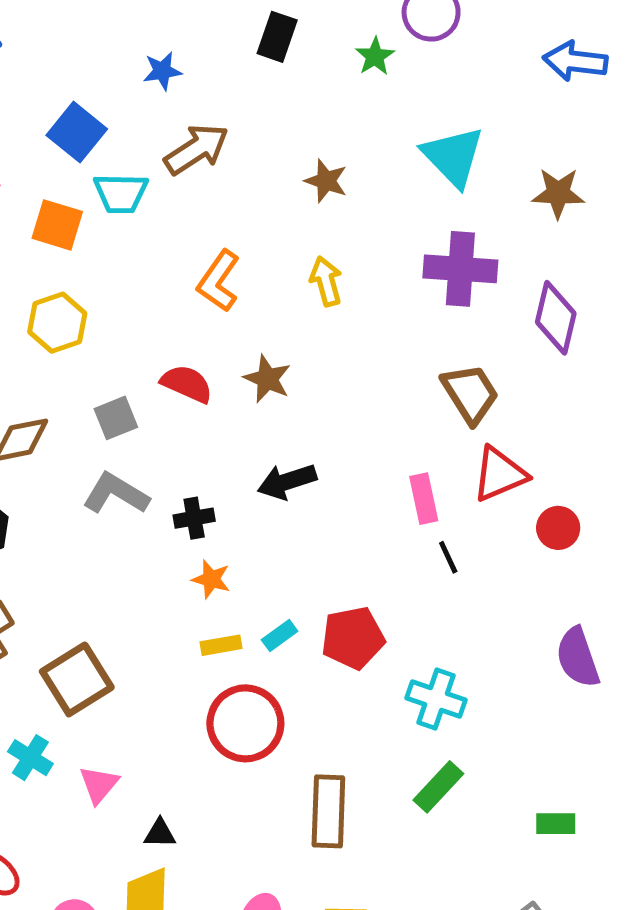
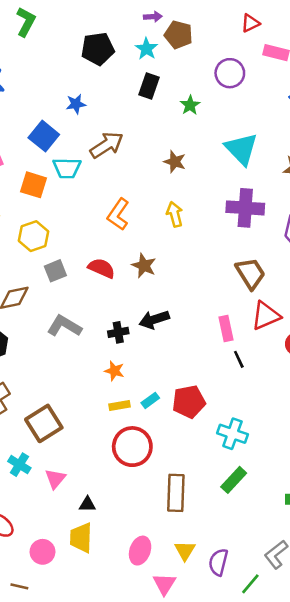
green star: (375, 56) -> (190, 105), moved
blue star: (162, 71) -> (76, 104), moved
gray square: (116, 418) -> (55, 271), moved
black cross: (194, 518) -> (118, 332), moved

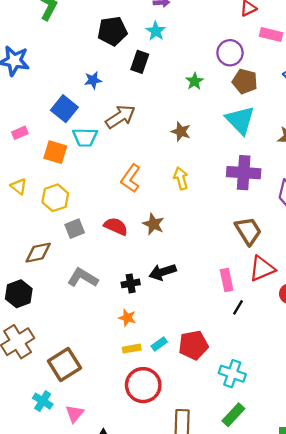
brown pentagon: (179, 35) -> (245, 81), moved
black rectangle: (149, 86) -> (140, 62), moved
black line: (239, 359) -> (238, 307), turned 56

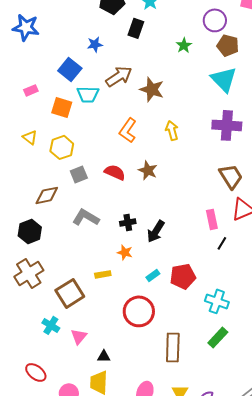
brown star: (181, 132) -> (152, 89), moved, size x1.4
black arrow: (163, 272) -> (156, 231), moved, turned -40
yellow rectangle: (132, 349) -> (103, 274), moved

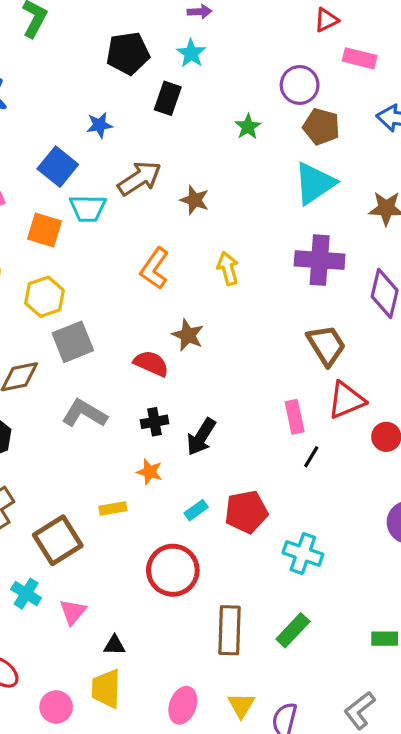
cyan triangle: (224, 79) -> (315, 183), turned 40
brown star: (152, 89) -> (195, 200), size x0.7
red semicircle: (115, 172) -> (151, 363), moved
gray square: (79, 174) -> (73, 342), size x1.4
green rectangle: (218, 337) -> (293, 630), moved

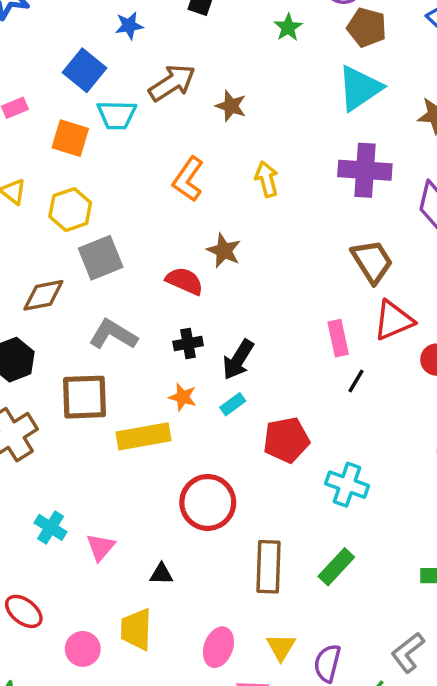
yellow rectangle: (113, 509) -> (143, 436), size x1.8
cyan rectangle: (196, 510) -> (233, 404), moved
brown square: (58, 540) -> (85, 397), moved, turned 30
black triangle: (114, 645) -> (161, 574), moved

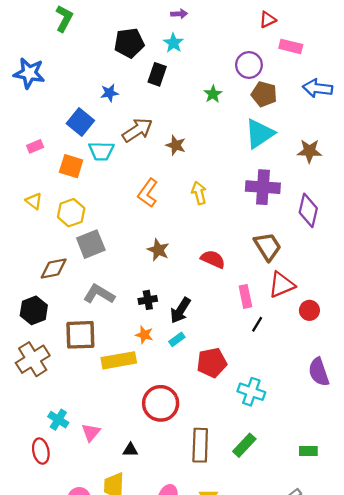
brown star: (224, 251) -> (158, 250), moved
red semicircle: (185, 281) -> (213, 259), moved
red ellipse: (24, 611) -> (41, 451), moved, turned 40

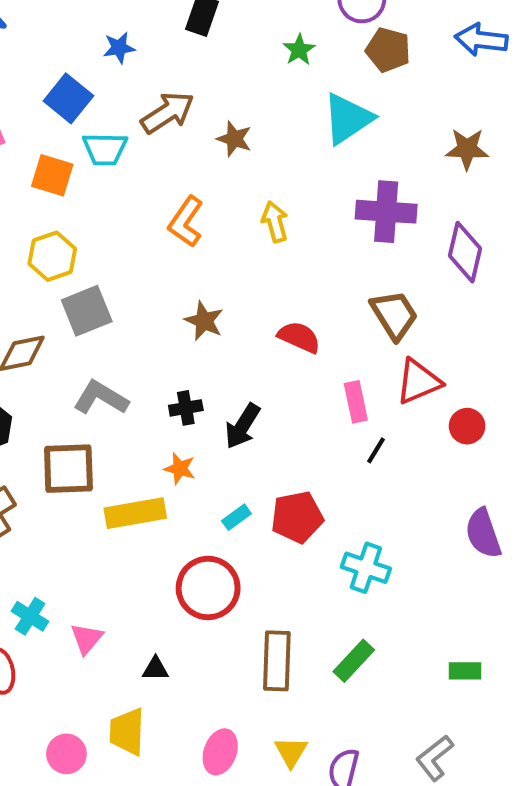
cyan triangle: (259, 134) -> (348, 119), moved
cyan rectangle: (177, 339) -> (236, 517), moved

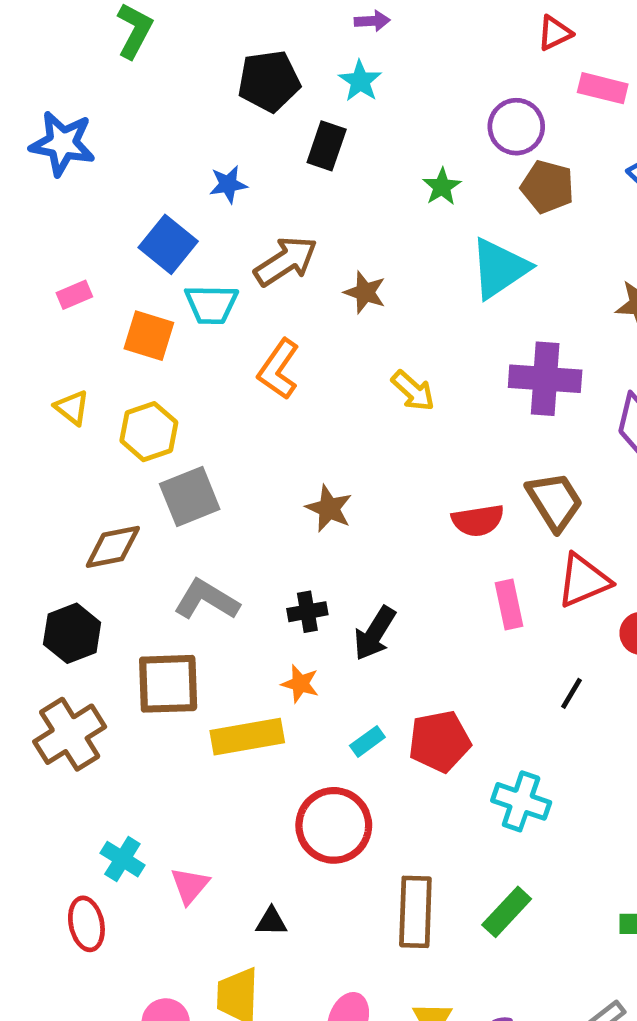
orange L-shape: (186, 222) -> (279, 369), moved
yellow arrow: (275, 222) -> (413, 391), turned 147
red semicircle: (299, 337) -> (478, 520), moved, turned 147
black line: (376, 450) -> (572, 693), moved

